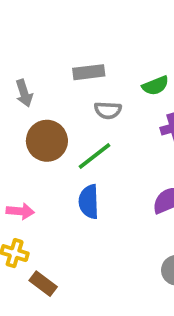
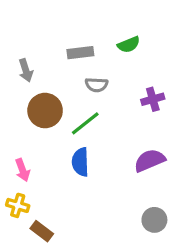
green semicircle: (155, 86) -> (129, 45), moved
pink arrow: (20, 211) -> (23, 170), turned 65

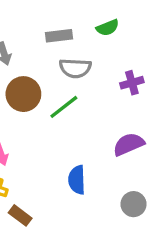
gray semicircle: (97, 85) -> (75, 68), size x1.4
blue semicircle: (80, 162) -> (77, 180), moved

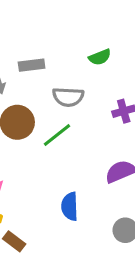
gray rectangle: (59, 36) -> (32, 65), moved

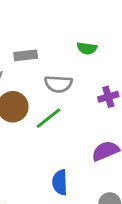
green semicircle: (100, 57) -> (87, 48), turned 30

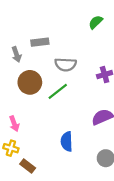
green semicircle: (87, 48) -> (96, 22), moved, turned 128

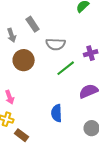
gray rectangle: (40, 42) -> (33, 24), turned 63
green line: (58, 91) -> (66, 68), moved

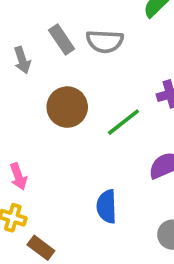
gray semicircle: (56, 44) -> (105, 41), moved
brown circle: (24, 60) -> (67, 107), moved

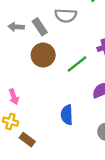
gray rectangle: (62, 39) -> (40, 27), moved
gray arrow: (22, 60) -> (16, 27), turned 112

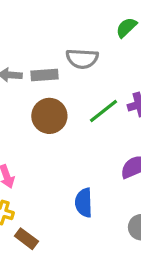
gray rectangle: (40, 27) -> (44, 75), turned -60
green line: (77, 64) -> (103, 111), moved

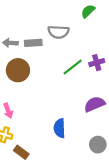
brown circle: (49, 116) -> (18, 70), moved

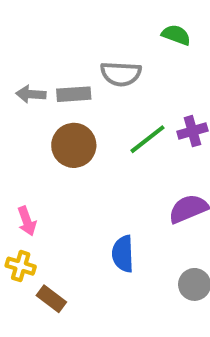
green semicircle: (88, 11) -> (176, 35), turned 64
brown circle: (18, 70) -> (74, 145), moved

